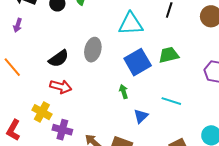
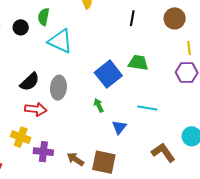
cyan triangle: (131, 24) -> (60, 41), moved, turned 36
gray ellipse: (93, 50) -> (58, 88), moved
green trapezoid: (169, 55) -> (138, 63), turned 30

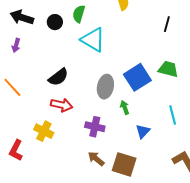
gray ellipse: (58, 88) -> (105, 87), moved
cyan line: (147, 108) -> (173, 115), turned 60
purple cross: (43, 152) -> (95, 127), moved

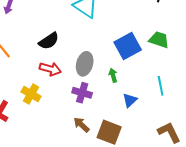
gray ellipse: (105, 87) -> (85, 64), moved

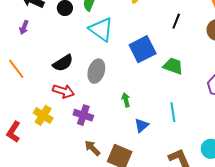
blue square: (128, 46) -> (143, 49), moved
gray ellipse: (85, 64) -> (96, 71), moved
purple cross: (82, 93) -> (83, 115), moved

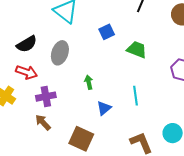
blue square: (143, 49) -> (107, 32), size x0.6
purple cross: (83, 115) -> (46, 97), turned -30
brown arrow: (92, 148) -> (43, 122), moved

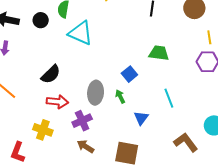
blue square: (107, 32) -> (129, 74), moved
gray ellipse: (60, 53) -> (96, 93), moved

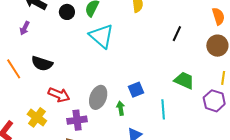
green trapezoid: (159, 53) -> (184, 80), moved
black semicircle: (51, 74) -> (42, 64), moved, turned 45
cyan line: (169, 98) -> (163, 109), moved

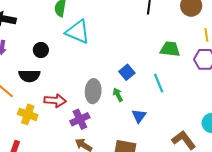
black circle: (67, 12) -> (41, 50), moved
yellow cross: (37, 117) -> (28, 114), moved

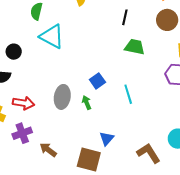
green trapezoid: (170, 49) -> (135, 47), moved
blue triangle: (139, 116) -> (107, 139), moved
purple cross: (80, 119) -> (22, 133), moved

